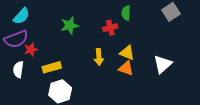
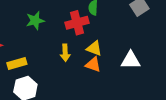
red cross: (110, 28) -> (77, 23), size x1.5
white triangle: (163, 64) -> (131, 60), turned 42

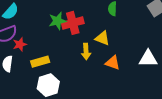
red cross: (77, 23) -> (73, 23), moved
yellow triangle: (94, 48) -> (102, 38), moved

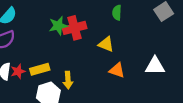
red star: (20, 44) -> (18, 71), moved
yellow arrow: (86, 51) -> (68, 80), moved

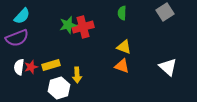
yellow triangle: (106, 44) -> (124, 47), moved
white triangle: (155, 66) -> (168, 67), moved, turned 42

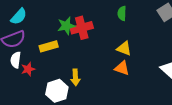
yellow rectangle: (51, 65) -> (49, 46), moved
white semicircle: (19, 67) -> (16, 60), moved

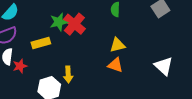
red cross: (82, 28) -> (74, 24), turned -35
yellow triangle: (124, 48) -> (117, 45), turned -35

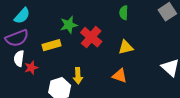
red cross: (74, 24) -> (91, 37), moved
orange triangle: (115, 65) -> (120, 76), moved

